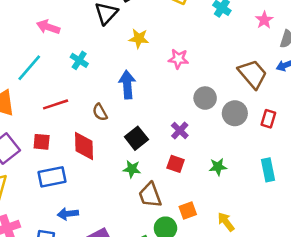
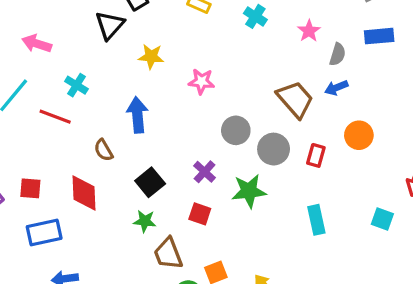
red line: (56, 104) -> (55, 117), moved, turned 40
green star: (218, 167) -> (249, 191), moved, size x1.5

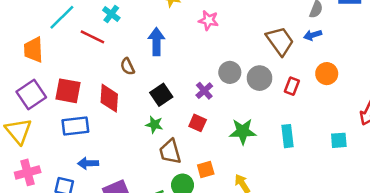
gray circle: (236, 130) -> (230, 72), moved
red square: (30, 188) -> (68, 91), size x1.5
green star: (249, 191) -> (243, 131), moved
cyan square: (382, 219) -> (339, 140), turned -30

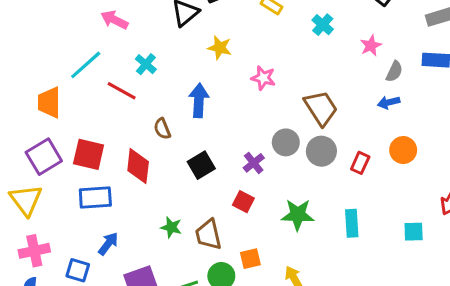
brown trapezoid: (280, 41) -> (321, 108), moved
green star: (154, 125) -> (171, 227), moved
blue arrow: (88, 163) -> (108, 244), turned 126

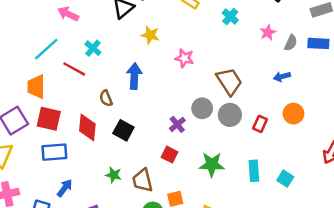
gray semicircle: (394, 71) -> (291, 43), moved
orange trapezoid: (49, 103) -> (36, 87), moved
black square: (201, 165) -> (123, 130), moved, turned -30
cyan square: (414, 232) -> (285, 179), moved, turned 35

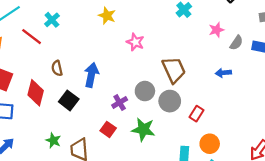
blue arrow: (134, 76) -> (91, 75), moved
orange circle: (293, 114) -> (210, 144), moved
green star: (212, 164) -> (143, 129), moved

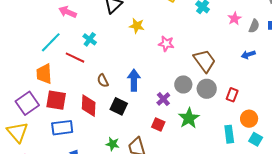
green star: (143, 129) -> (189, 118), turned -30

